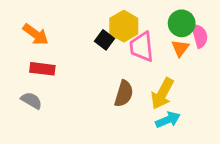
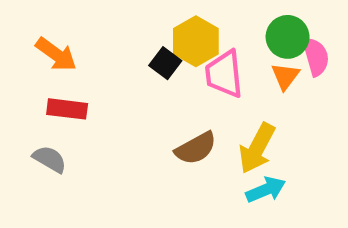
brown semicircle: (124, 94) -> (196, 148), turned 44

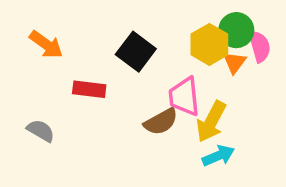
yellow hexagon: (196, 41) -> (209, 44), moved
black square: (165, 63) -> (136, 52), size x1.5
pink trapezoid: (224, 74) -> (184, 97), moved
red rectangle: (67, 109) -> (89, 89), moved

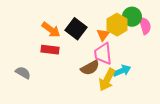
orange arrow: (46, 44) -> (51, 30), moved
orange triangle: (235, 62) -> (103, 35), moved
yellow arrow: (211, 122) -> (107, 80), moved
cyan arrow: (218, 156) -> (122, 71), moved

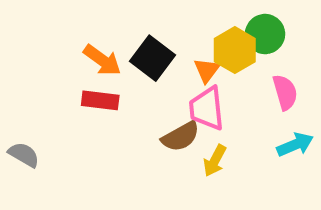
pink semicircle: (145, 26) -> (285, 92), moved
cyan arrow: (122, 71) -> (295, 145), moved
gray semicircle: (23, 73) -> (24, 155), moved
yellow arrow: (107, 80) -> (215, 161), size x0.7

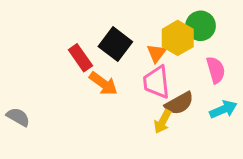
orange arrow: (102, 60) -> (103, 84), moved
red rectangle: (100, 100) -> (80, 58), moved, turned 48
brown semicircle: (181, 137) -> (179, 103), moved

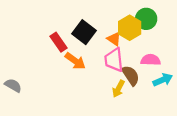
orange triangle: (156, 53) -> (114, 39), turned -32
pink semicircle: (216, 70) -> (151, 60), moved, turned -72
brown semicircle: (179, 103) -> (131, 75), turned -95

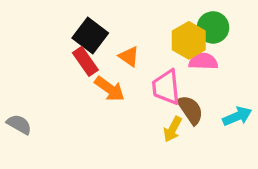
black square: (84, 32) -> (90, 36), moved
orange triangle: (114, 39) -> (129, 57), moved
pink semicircle: (151, 60) -> (203, 61), moved

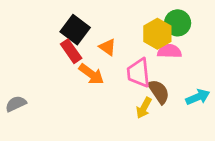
gray semicircle: (19, 124) -> (16, 104), turned -55

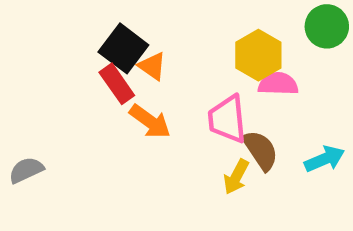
green circle: (178, 23) -> (327, 26), moved
orange triangle: (108, 47) -> (152, 66), moved

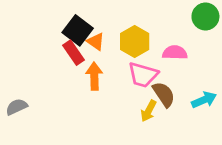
yellow hexagon: (258, 55) -> (135, 41), moved
pink trapezoid: (227, 119) -> (143, 75), turned -68
orange arrow: (150, 121) -> (94, 76), turned -128

